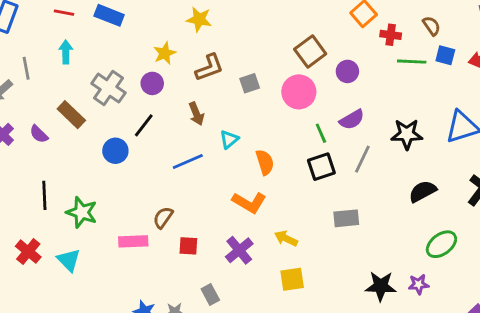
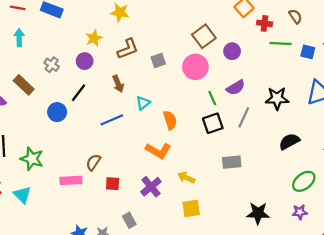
blue square: (445, 55) -> (308, 52), moved
gray cross: (108, 88) -> (52, 65), size x0.6
purple star: (419, 284) -> (300, 212), moved

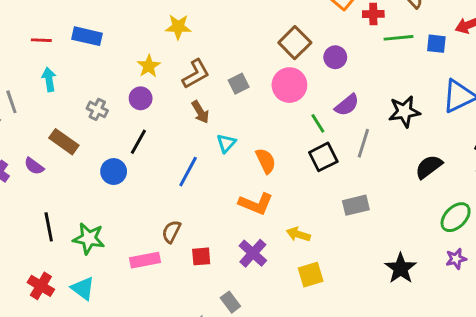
brown arrow: (118, 84) -> (200, 112), moved
blue line: (112, 120) -> (188, 172), turned -30
black star: (258, 213) -> (401, 268), turned -30

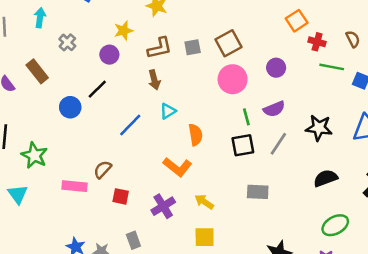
brown square: (295, 43) -> (229, 43), moved
gray square: (239, 84) -> (193, 47), moved
gray cross: (97, 109) -> (67, 42), moved

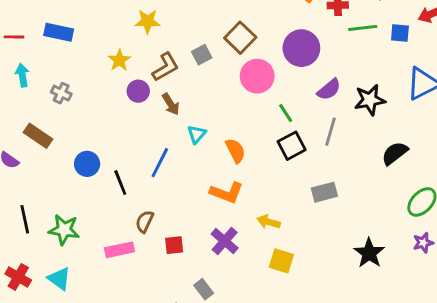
purple circle: (109, 55) -> (138, 91), moved
purple circle: (276, 68) -> (301, 48), size x1.6
black line: (97, 89) -> (120, 183), moved, turned -50
purple semicircle: (274, 109) -> (329, 89), moved
yellow square: (205, 237) -> (281, 261), turned 35

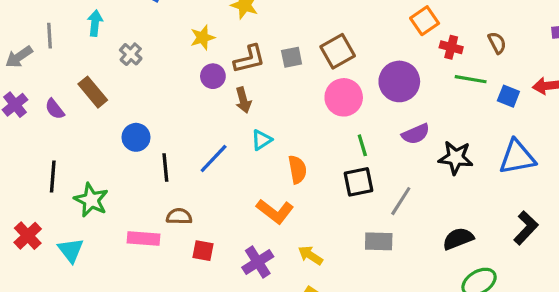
gray line: (330, 132) -> (401, 201), moved
black semicircle: (395, 153) -> (458, 239), moved
brown semicircle: (145, 222) -> (179, 216), turned 50

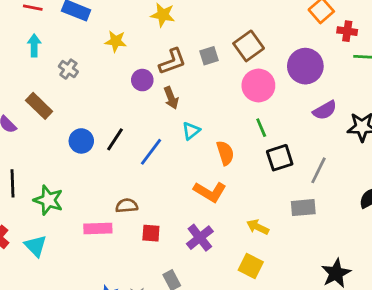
yellow star: (203, 38) -> (116, 41), moved, turned 30
green line: (362, 145) -> (261, 128), moved
black line: (165, 168) -> (115, 139), moved, turned 45
yellow arrow: (310, 255) -> (258, 227), moved

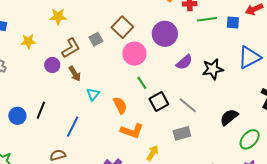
blue line: (151, 152) -> (73, 127), moved
gray line: (319, 170) -> (188, 105), turned -66
orange L-shape: (210, 192) -> (132, 131), moved
yellow arrow: (258, 227) -> (153, 153), turned 105

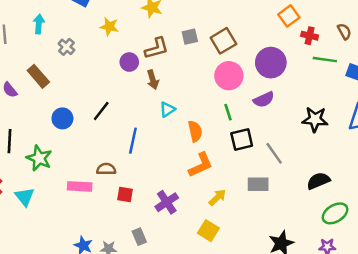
gray square: (96, 39) -> (190, 37), moved
purple semicircle: (184, 62) -> (264, 100), moved
blue circle: (17, 116) -> (62, 118), moved
blue line: (73, 127) -> (133, 141), turned -30
orange L-shape: (132, 131) -> (201, 165), turned -60

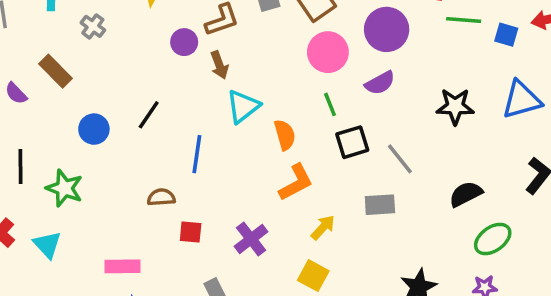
cyan triangle: (167, 109) -> (243, 106), size x1.5
pink rectangle: (80, 186) -> (123, 266), moved

